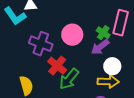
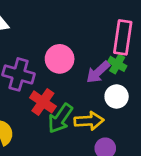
green cross: (103, 33) -> (117, 64), moved
yellow arrow: (108, 82) -> (89, 121), moved

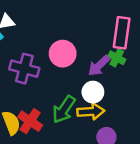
white circle: (117, 96) -> (93, 92), moved
red cross: (43, 102) -> (30, 121), moved

